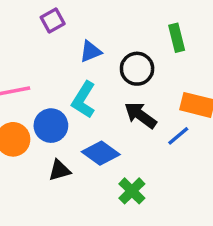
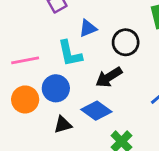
cyan L-shape: (84, 100) -> (70, 53), moved, turned -44
black arrow: (140, 115) -> (109, 77), moved, turned -68

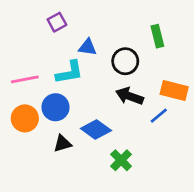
blue triangle: (88, 28) -> (88, 47), turned 30
cyan L-shape: (70, 53) -> (69, 72), turned -88
black arrow: (109, 77) -> (129, 96), moved, turned 52

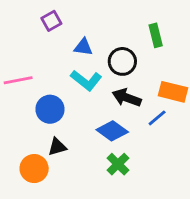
cyan L-shape: (69, 72) -> (86, 80), moved, turned 48
orange circle: (25, 118) -> (34, 169), moved
blue diamond: (96, 130) -> (112, 131), moved

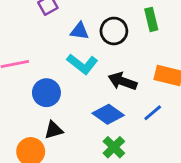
black circle: (122, 61) -> (114, 31), moved
blue line: (157, 118) -> (153, 113), moved

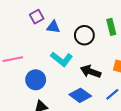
blue triangle: (79, 31) -> (53, 27), moved

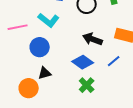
cyan L-shape: (62, 59) -> (49, 20), moved

